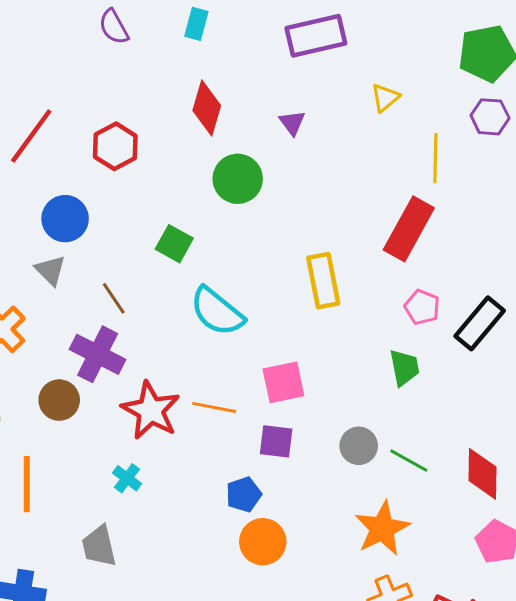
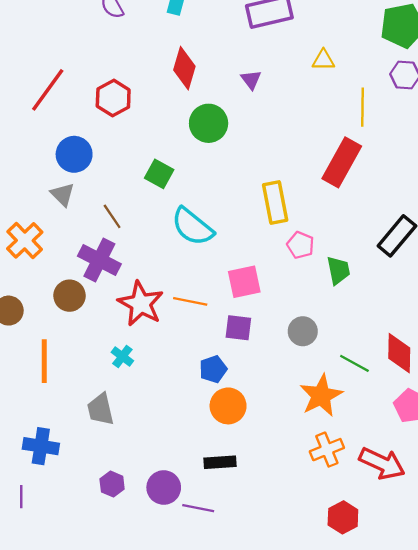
yellow triangle: (385, 98) -> (323, 60), turned 40
pink pentagon: (422, 307) -> (300, 245), moved
green line: (409, 461) -> (354, 363), moved

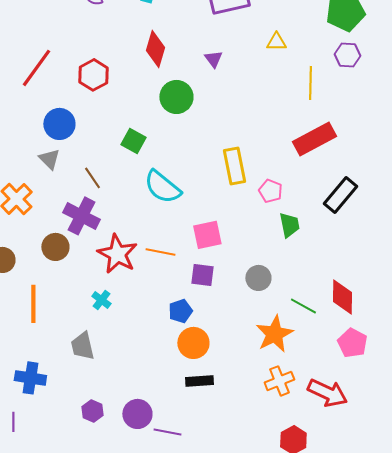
red rectangle: (342, 162) -> (314, 139), moved, turned 33
pink pentagon: (300, 245) -> (270, 191), moved
black rectangle: (220, 462) -> (199, 381), moved

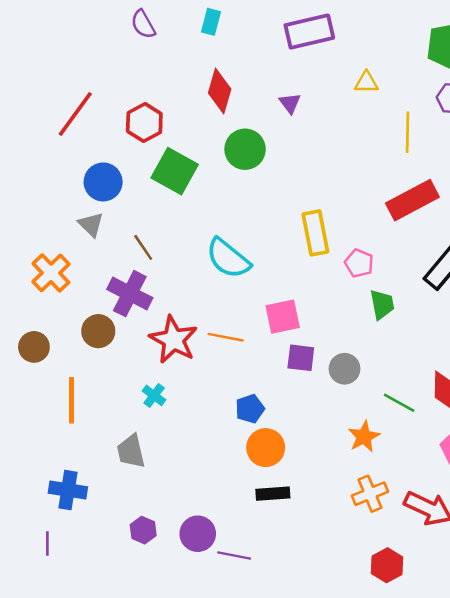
green square: (133, 141) -> (175, 171), moved, size x1.5
purple square: (202, 275) -> (301, 358), moved
orange star: (274, 334) -> (364, 437), size x0.7

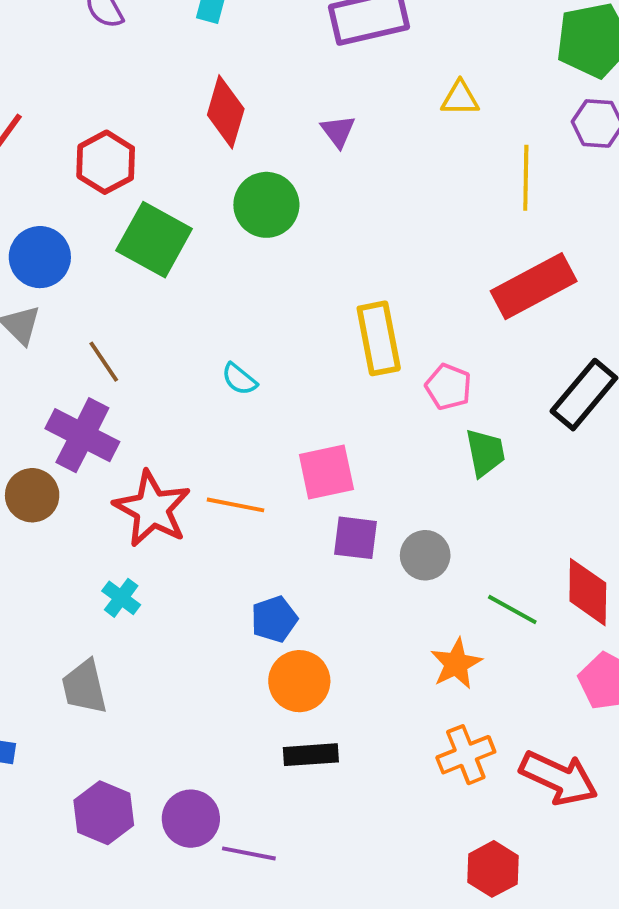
cyan semicircle: (228, 258) -> (239, 379), size x0.5
purple hexagon: (143, 530) -> (104, 813), size x1.4

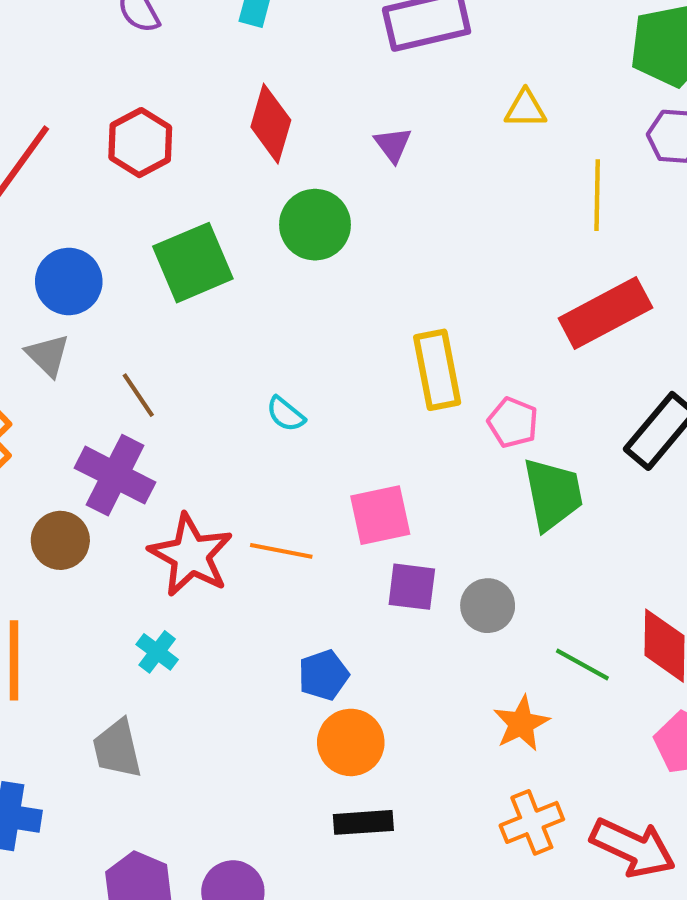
red hexagon: (106, 162) -> (140, 143), moved
green square: (154, 240) -> (193, 263), turned 38
green trapezoid: (485, 453) -> (553, 494), size x1.4

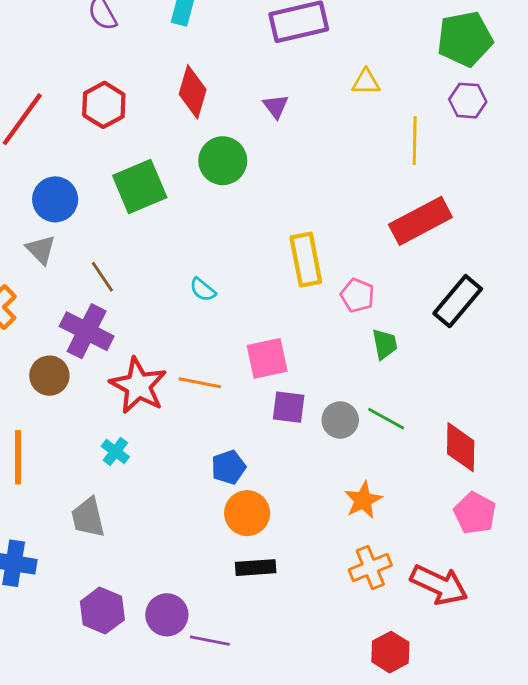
green trapezoid: (553, 494) -> (385, 344), size x0.6
green line: (582, 665) -> (386, 419), moved

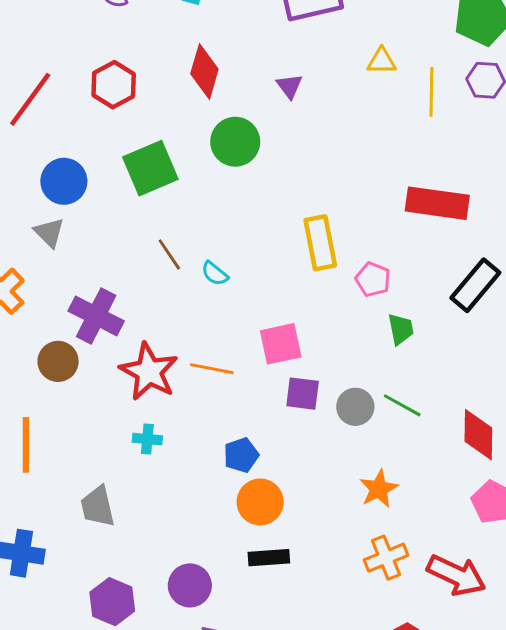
yellow line: (415, 141) -> (431, 92), moved
red rectangle: (420, 221) -> (437, 203), turned 36
brown line: (102, 277) -> (169, 254), moved
cyan cross: (115, 452) -> (147, 439), moved, turned -32
purple circle: (167, 615) -> (190, 585), moved

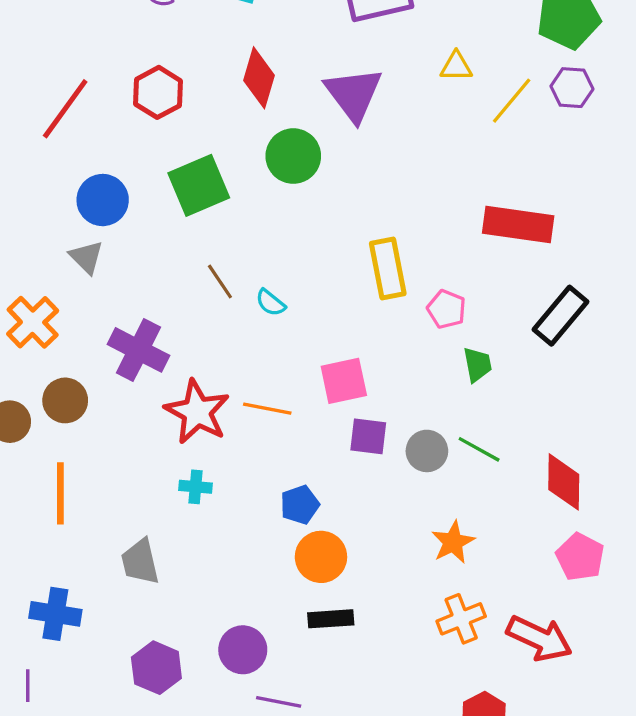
purple triangle: (289, 86) -> (354, 94), size x2.0
yellow line: (431, 92) -> (512, 101), turned 39
brown circle: (58, 361) -> (65, 400), moved

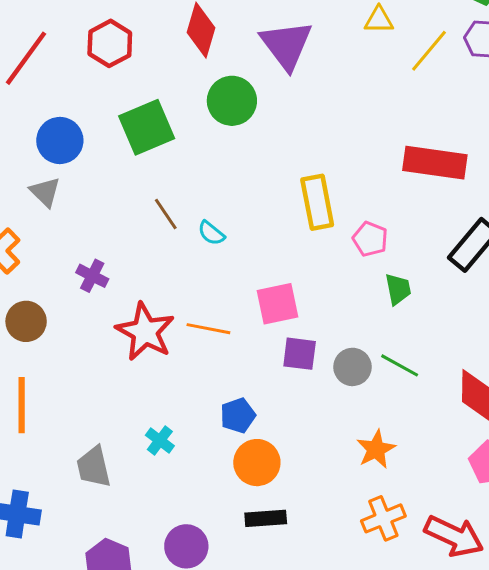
purple cross: (138, 350) -> (92, 276), size x0.6
cyan cross: (196, 487) -> (160, 440), moved, turned 32

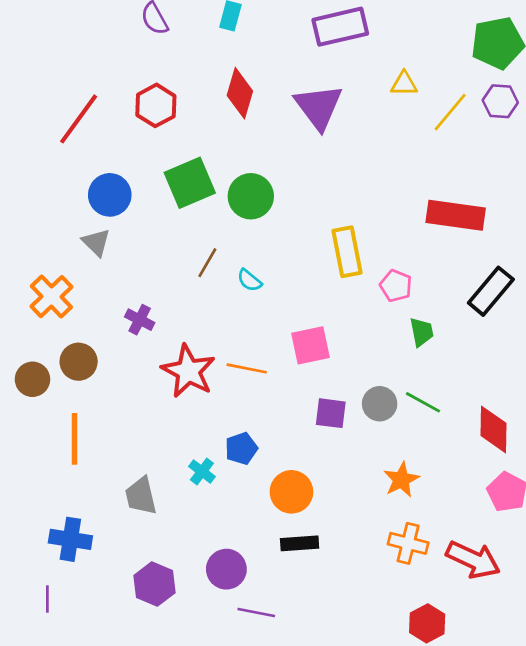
green circle: (232, 101) -> (251, 196), moved
brown line: (166, 214) -> (207, 263), turned 64
purple square: (300, 354) -> (331, 413), moved
blue pentagon: (238, 415) -> (241, 448), moved
orange cross: (383, 518) -> (408, 543), turned 36

